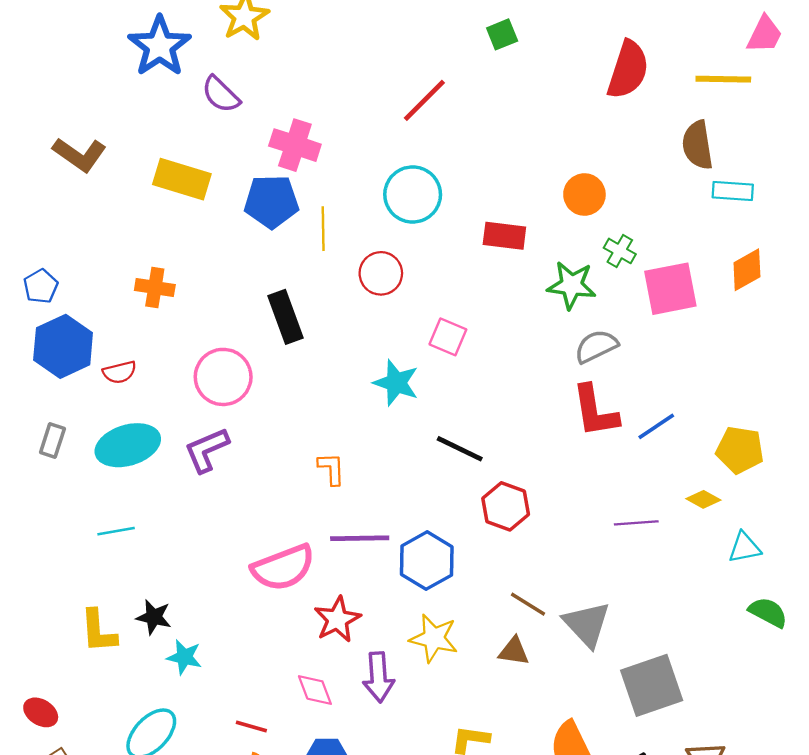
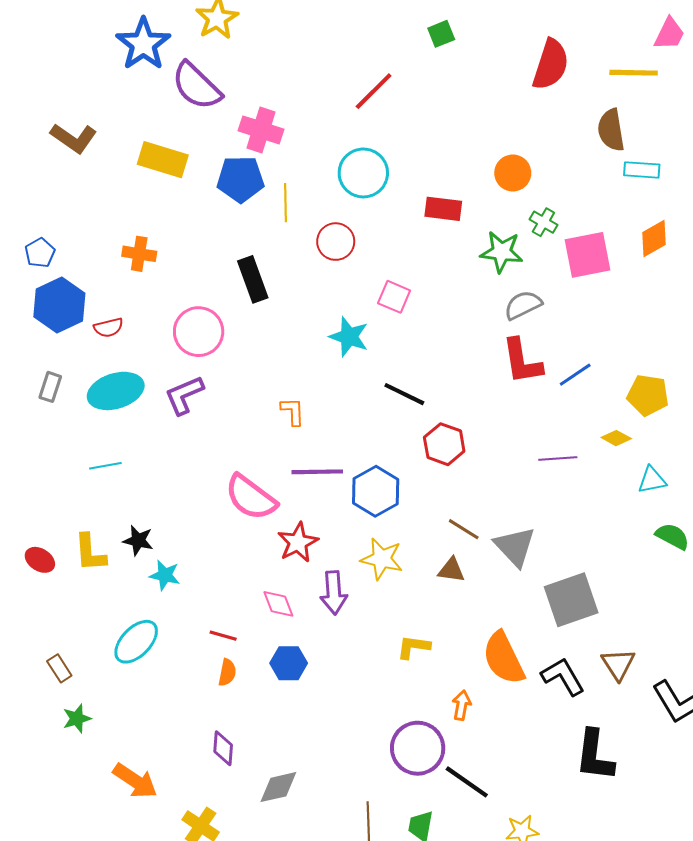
purple semicircle: (221, 94) -> (197, 86), size x1.5
pink semicircle: (283, 568) -> (251, 497), turned 58
red ellipse: (41, 712) -> (40, 560), moved

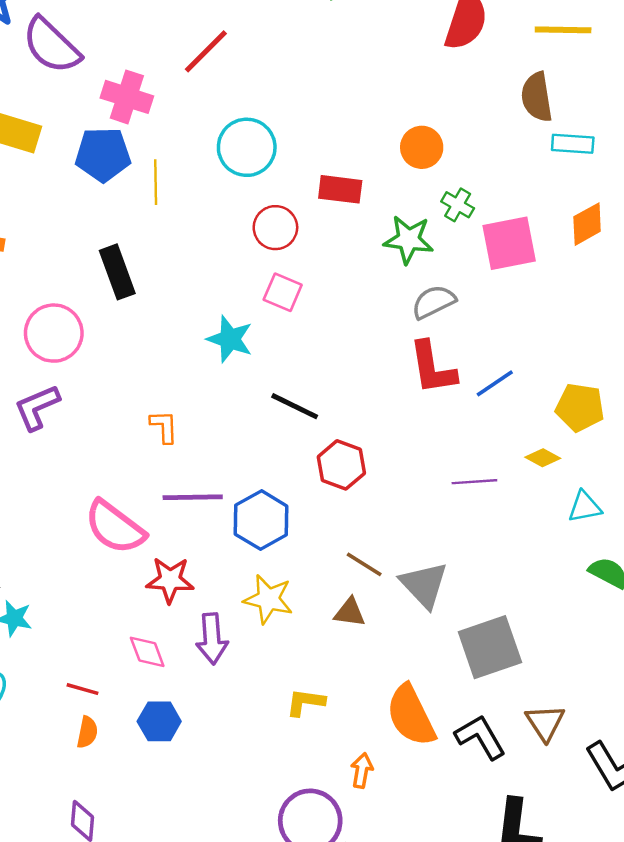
red line: (374, 91) -> (206, 51), moved
red circle: (336, 242) -> (275, 228), moved
red star: (298, 542) -> (170, 580), turned 30

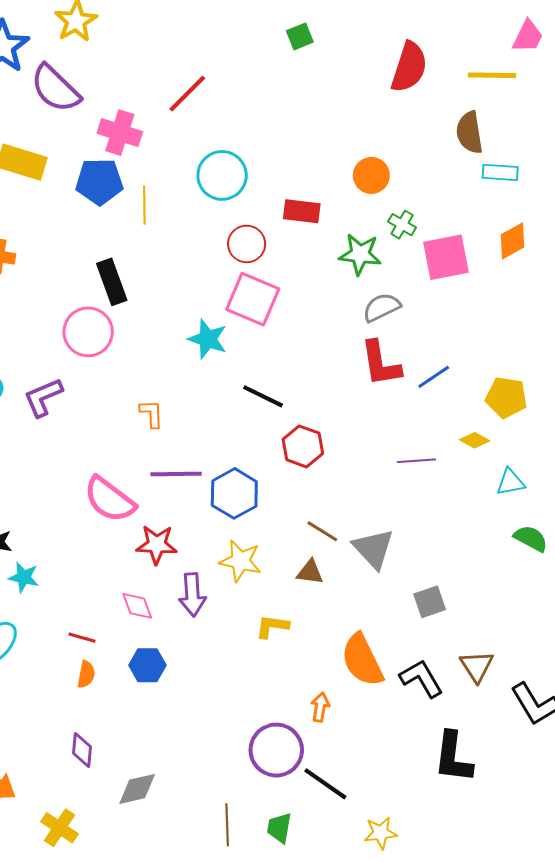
pink square: (283, 292) -> (253, 299), size x1.6
pink circle: (54, 333) -> (88, 332), moved
gray square: (490, 647) -> (430, 602), size x0.6
yellow L-shape: (305, 702) -> (272, 626), moved

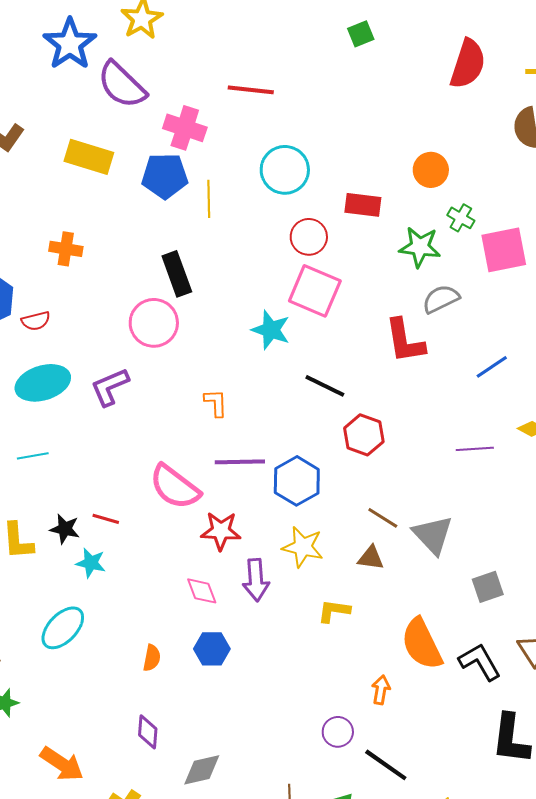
red line: (187, 94) -> (251, 90), turned 51
red L-shape: (381, 364) -> (405, 341), moved
red line: (82, 638) -> (106, 519), moved
purple circle: (276, 750) -> (338, 732), size x0.6

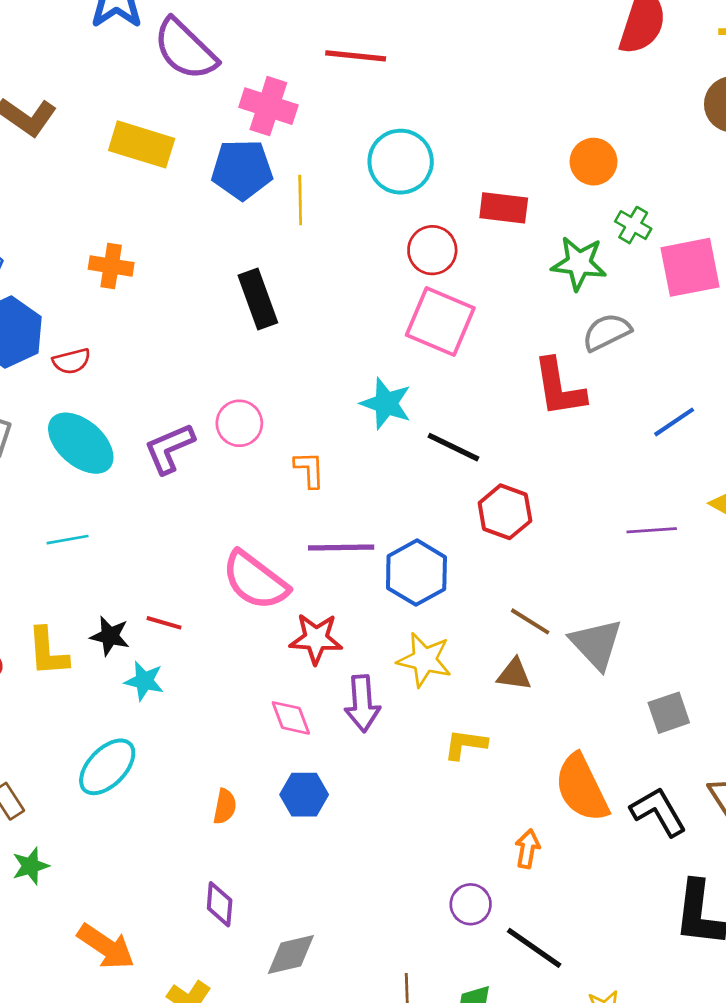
pink circle: (154, 323) -> (239, 423), moved, size x0.7
cyan star: (271, 330) -> (386, 403), moved
cyan ellipse: (43, 383) -> (81, 443), turned 58

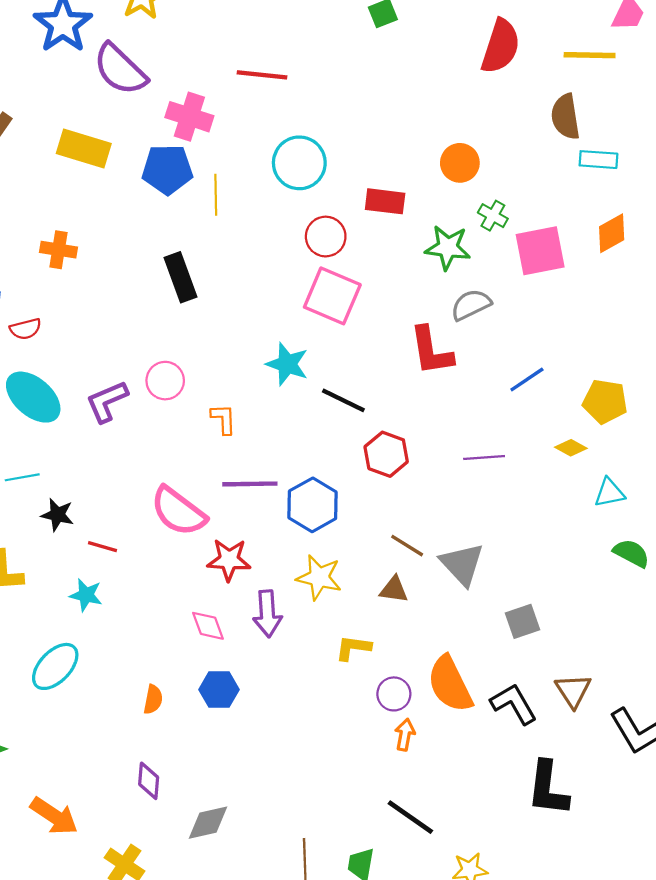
purple line: (652, 530) -> (484, 458), moved
black star: (110, 636) -> (57, 515), moved
purple circle: (471, 904) -> (394, 694), moved

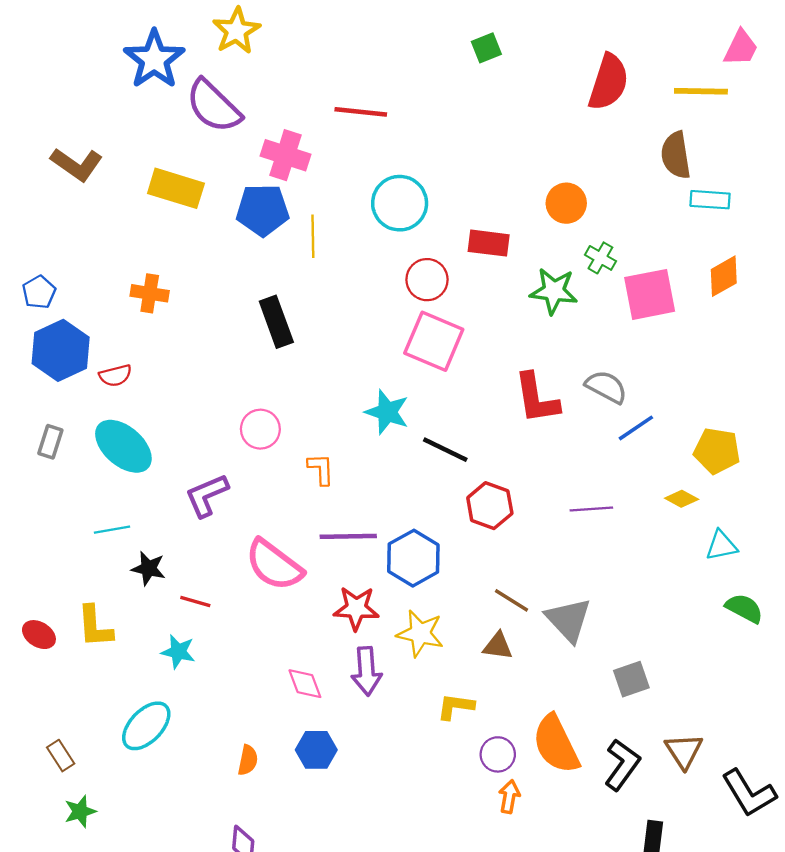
gray semicircle: (471, 305) -> (606, 387), moved, turned 54
purple L-shape: (107, 401) -> (207, 495), moved
red star: (229, 560) -> (356, 608), moved
black L-shape: (514, 704) -> (622, 765), turned 66

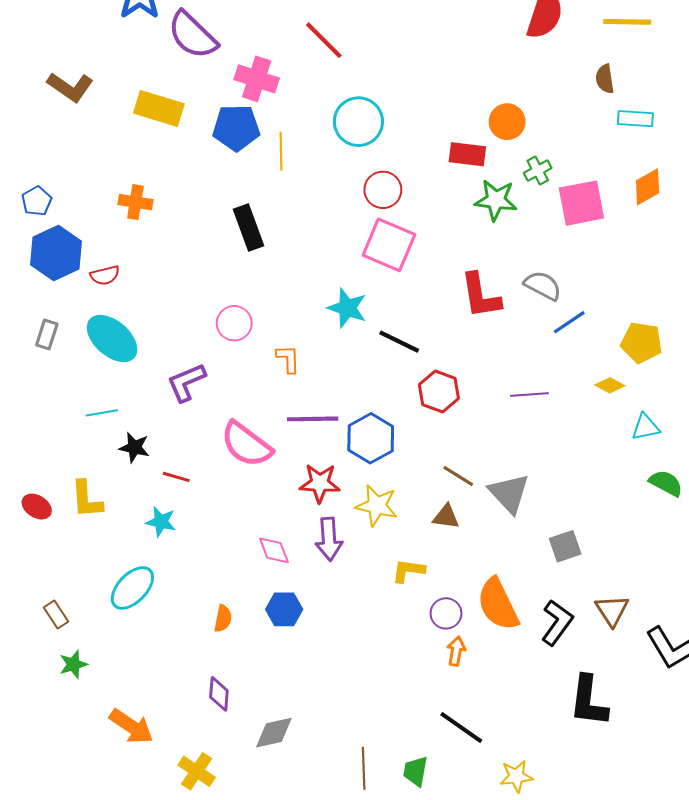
red line: (361, 112) -> (324, 40), turned 39
brown semicircle: (676, 155) -> (605, 79), size x0.7
red rectangle: (489, 243) -> (467, 154), moved
green cross: (600, 258) -> (538, 171), turned 32

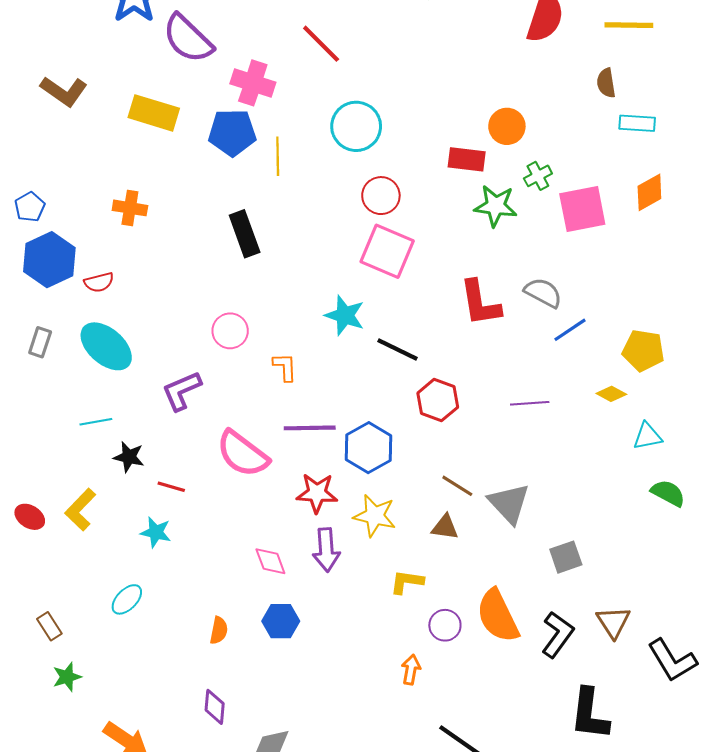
yellow L-shape: (87, 499) -> (80, 510), turned 48
cyan ellipse: (132, 588) -> (127, 599), size x0.7
orange arrow: (456, 651) -> (411, 670), moved

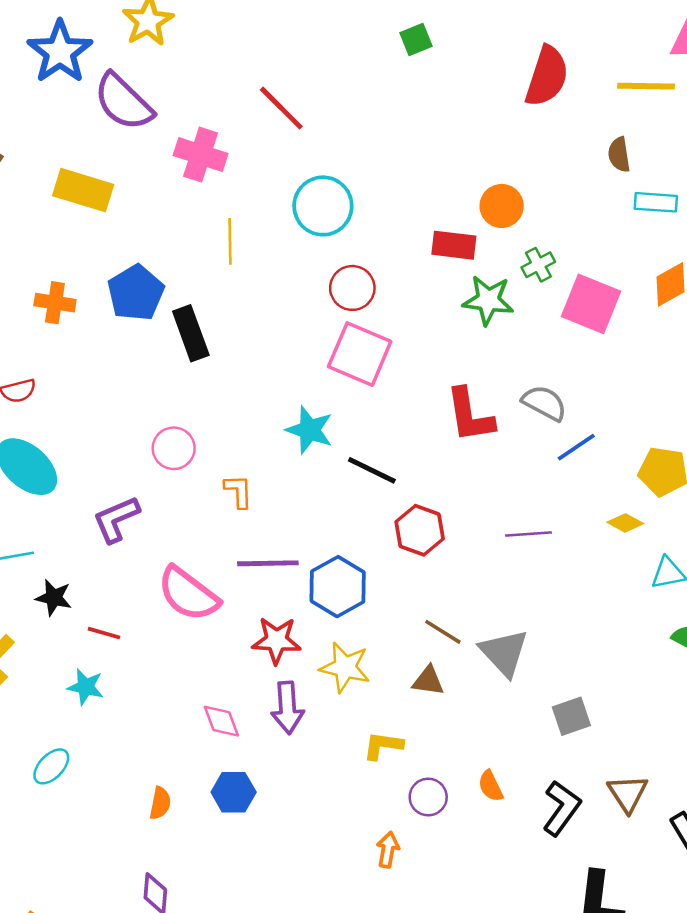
blue pentagon: (232, 133) -> (136, 293), moved, turned -30
pink square: (582, 209) -> (591, 304), turned 33
orange semicircle: (498, 616) -> (491, 786), size x0.5

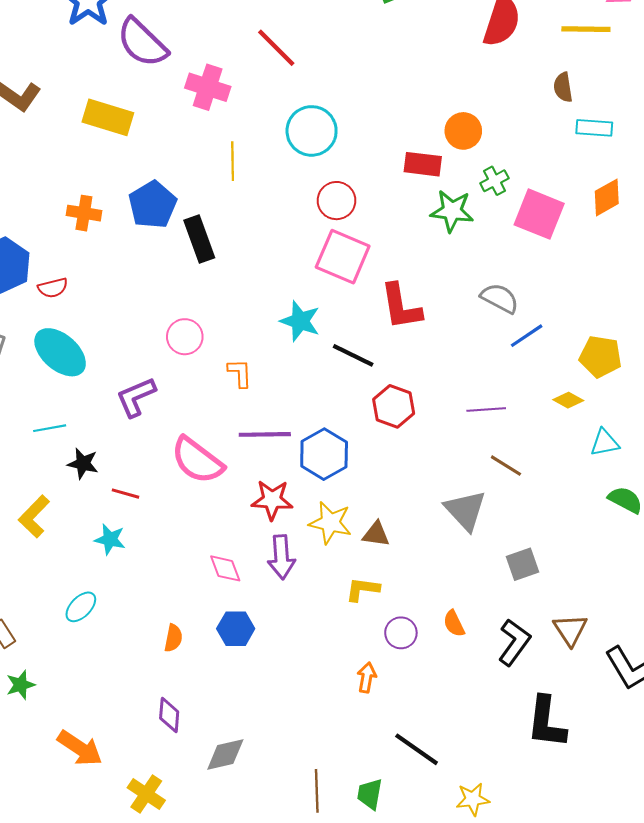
red L-shape: (470, 415) -> (401, 307), moved
brown line: (443, 632) -> (506, 466), moved
brown triangle: (428, 681) -> (376, 534), moved

